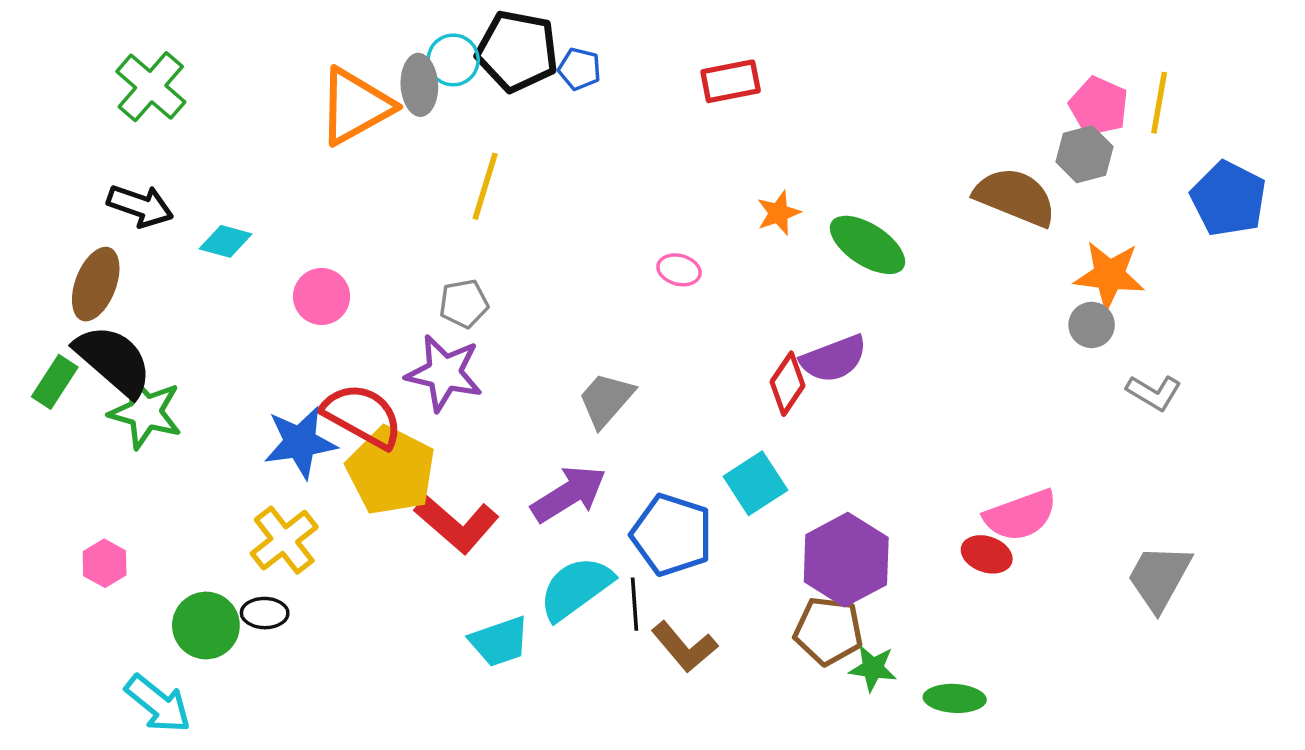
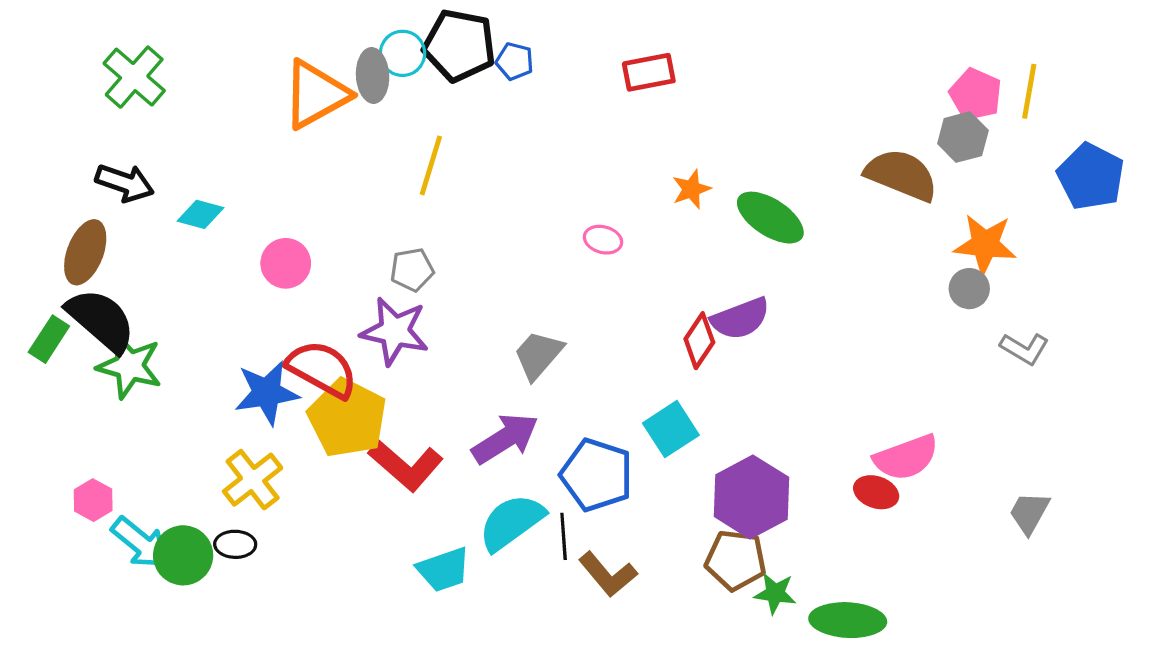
gray trapezoid: (1159, 577) -> (1029, 513), size x0.7
green ellipse: (955, 698) -> (848, 620), size x1.4
cyan arrow: (158, 704) -> (140, 543), moved

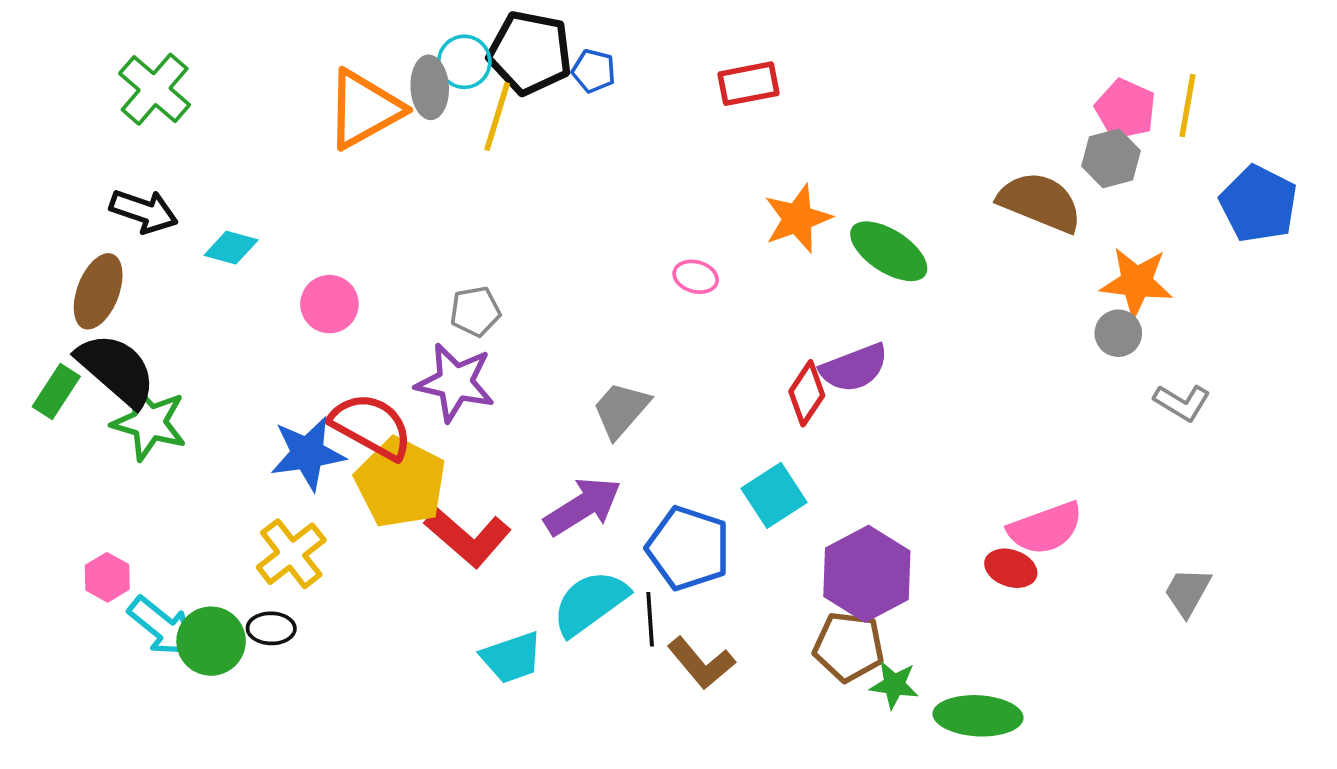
yellow line: (431, 165) -> (497, 116), moved
orange star: (691, 189) -> (798, 218), size x1.5

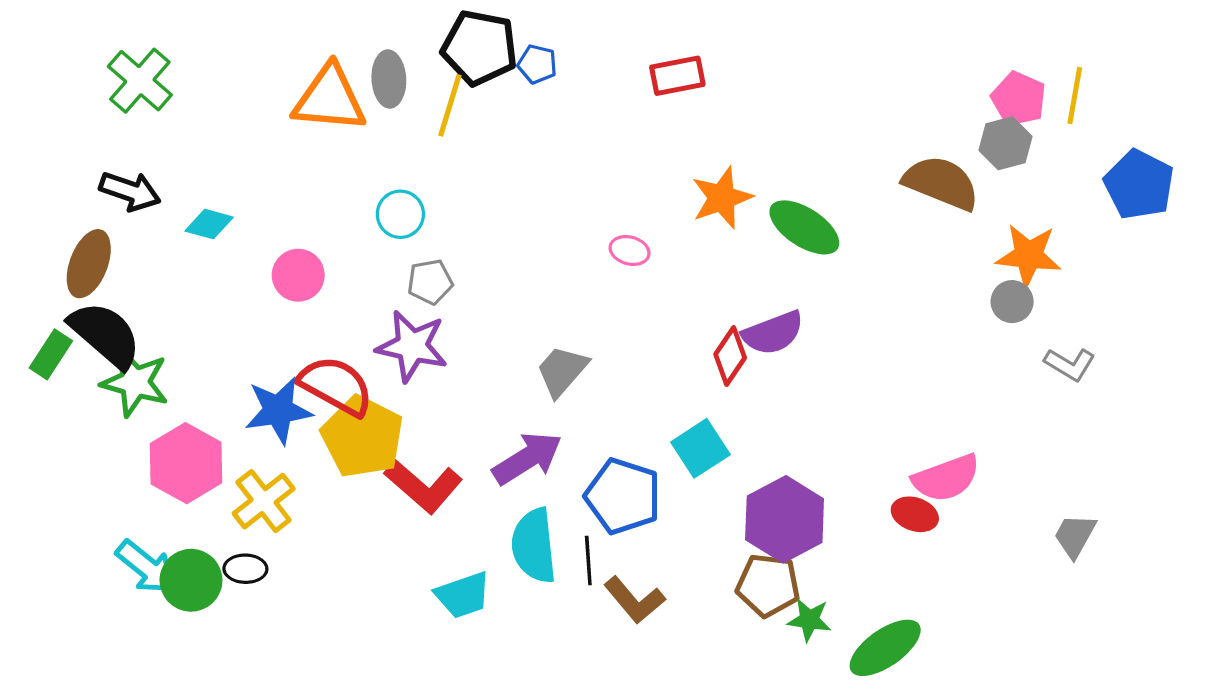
cyan circle: (464, 62) -> (400, 214), moved
orange triangle: (364, 109) -> (329, 99), turned 34
pink hexagon: (107, 577) -> (186, 463), moved, size x1.8
cyan semicircle: (590, 603) -> (534, 546), turned -60
green ellipse: (978, 716) -> (885, 648), turned -38

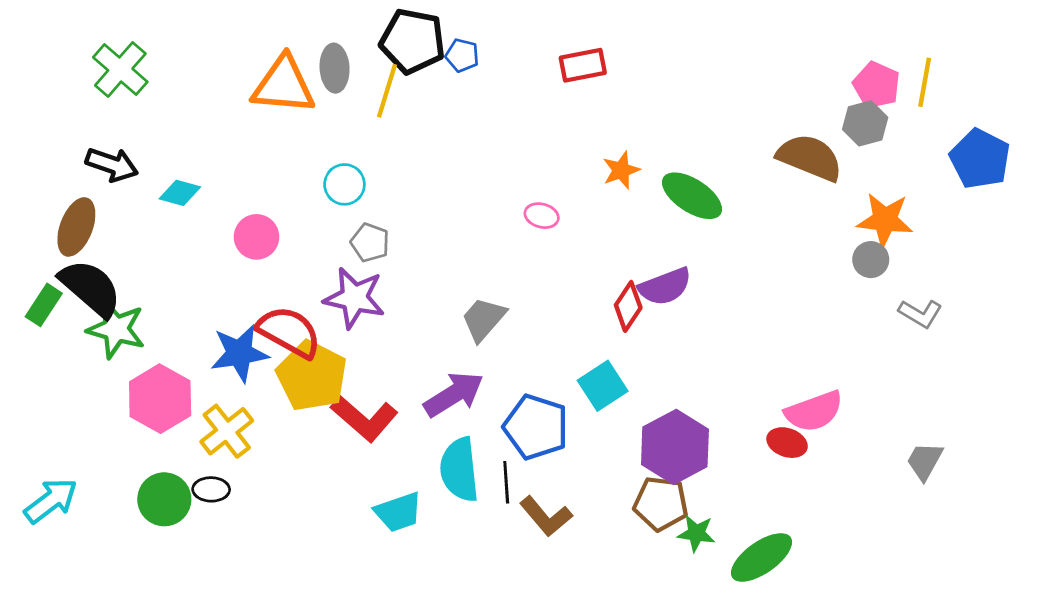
orange star: (722, 198) -> (621, 170), size x0.7
gray pentagon: (430, 282) -> (370, 243), turned 30
cyan arrow: (146, 567) -> (51, 501), moved, turned -76

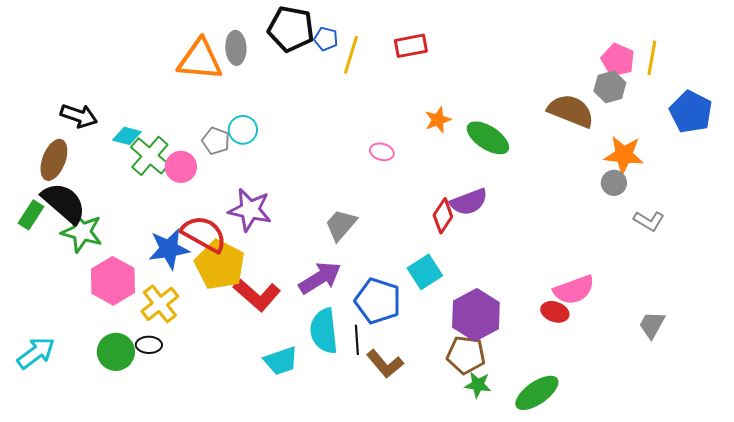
green cross: (120, 70) -> (150, 156), moved
yellow line: (387, 91) -> (351, 55), moved
gray pentagon: (370, 243) -> (216, 141), moved
green star: (696, 533) -> (478, 385), moved

